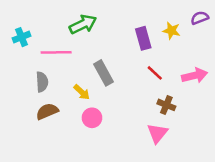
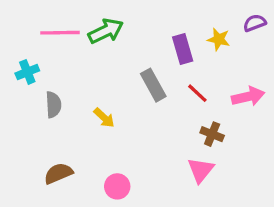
cyan cross: (22, 37) -> (27, 72), moved
pink line: (56, 52) -> (60, 33), moved
gray rectangle: (104, 73) -> (153, 85), moved
brown semicircle: (47, 111) -> (58, 173), moved
pink circle: (92, 118) -> (117, 186), moved

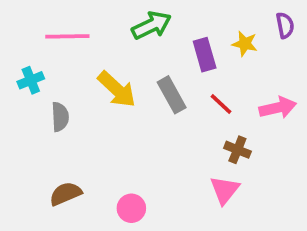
purple semicircle: (255, 23) -> (285, 25), turned 100
green arrow: (106, 31) -> (151, 25), moved
yellow arrow: (104, 118) -> (117, 89), moved, size x1.6

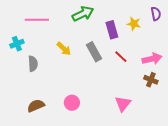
yellow arrow: (117, 89) -> (64, 49), size x0.7
brown cross: (237, 150) -> (151, 80), moved
pink circle: (131, 208) -> (72, 103), moved

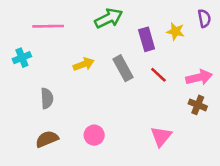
yellow arrow: (64, 49) -> (84, 64), turned -63
gray semicircle: (33, 64) -> (47, 98), moved

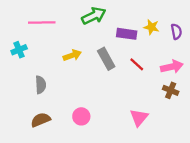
purple semicircle: (204, 18) -> (176, 32), moved
purple rectangle: (147, 39) -> (127, 34), turned -66

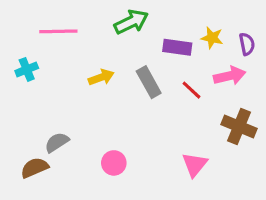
pink arrow: (172, 67) -> (230, 76), moved
gray semicircle: (41, 85) -> (57, 142), moved, turned -120
brown cross: (171, 90) -> (239, 126), size x1.5
brown semicircle: (41, 120) -> (35, 168), moved

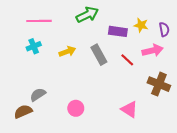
cyan cross: (27, 69) -> (34, 46), moved
pink triangle: (195, 165) -> (129, 109), turned -36

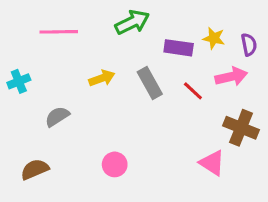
cyan cross: (34, 46) -> (19, 81), moved
gray semicircle: (38, 95) -> (57, 117), moved
pink triangle: (129, 109) -> (212, 163), moved

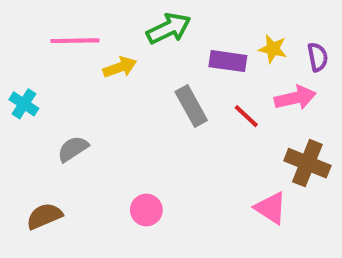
yellow arrow: (102, 78) -> (120, 67), moved
cyan cross: (19, 81) -> (24, 104), turned -35

